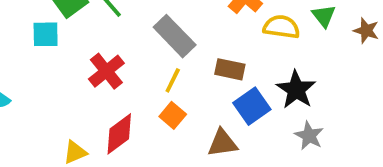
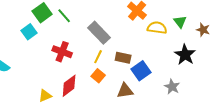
cyan square: (46, 34) -> (29, 32), turned -35
brown rectangle: (230, 69) -> (123, 58), moved
red cross: (106, 71) -> (62, 52), turned -30
black star: (296, 90) -> (185, 55), moved

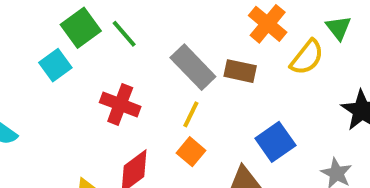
green triangle: (180, 22) -> (338, 28), moved
yellow semicircle: (157, 28) -> (307, 57), turned 120
brown rectangle: (123, 58) -> (240, 71), moved

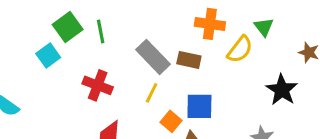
orange cross: (268, 24) -> (210, 24), turned -32
green line: (124, 34) -> (101, 31), turned 30
blue square: (275, 142) -> (199, 106), moved, turned 36
orange square: (191, 152) -> (171, 121), moved

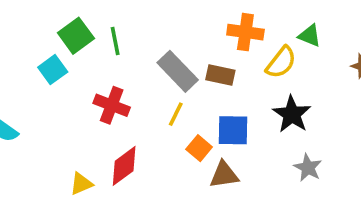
green triangle: (264, 27) -> (310, 36), turned -30
black star: (282, 90) -> (292, 114), moved

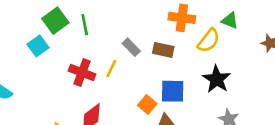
gray rectangle: (178, 71) -> (131, 47), size x0.6
yellow line: (176, 114) -> (111, 69), moved

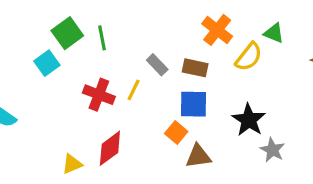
orange cross: (182, 18) -> (217, 30), turned 30
black star: (217, 79) -> (249, 120), moved
blue square: (173, 91) -> (194, 104), moved

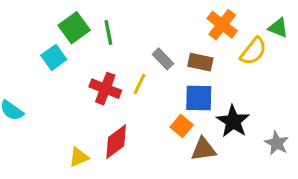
black star: (249, 120) -> (233, 121), moved

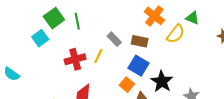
red cross: (105, 89) -> (75, 59), turned -36
blue square: (199, 98) -> (139, 66), turned 30

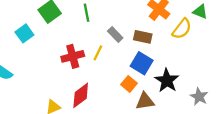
green line: (77, 21) -> (86, 13), moved
cyan square: (40, 38) -> (24, 33), moved

